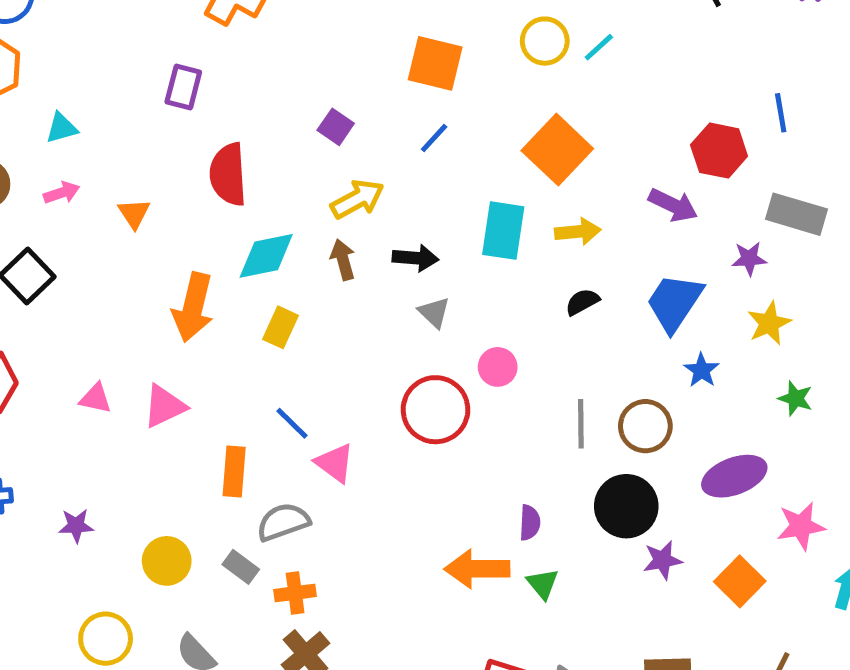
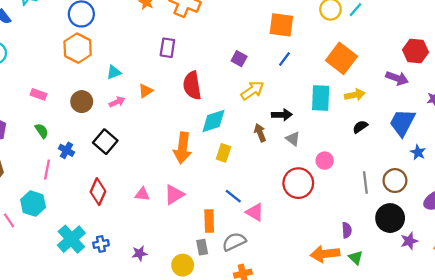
orange triangle: (134, 213) -> (145, 91), moved, turned 35
brown arrow: (343, 260) -> (260, 133), moved
gray rectangle: (241, 567) -> (202, 247), moved, turned 49

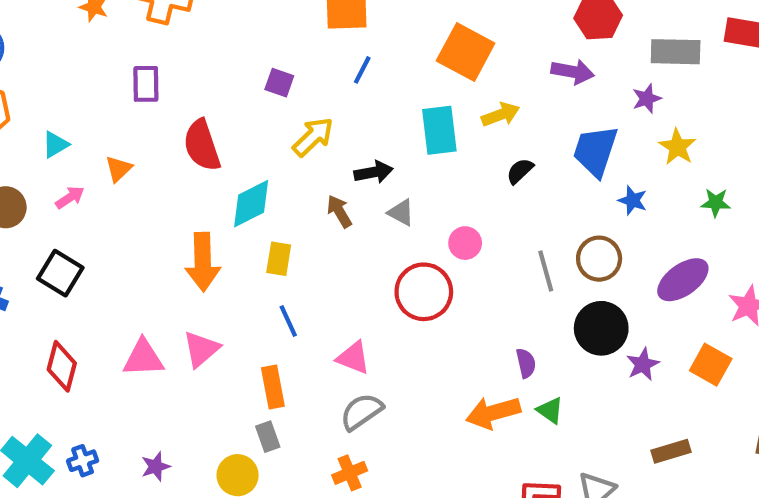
pink triangle: (142, 194) -> (143, 358), size x1.5
blue line: (233, 196) -> (288, 321), moved, turned 36
gray semicircle: (234, 242) -> (361, 412), moved

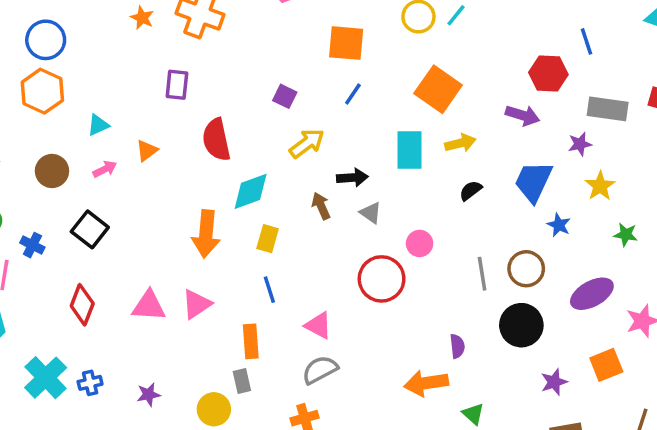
purple star: (643, 364) -> (554, 382), moved
orange square: (711, 365) -> (606, 365), turned 32
green triangle: (550, 410) -> (473, 414), moved

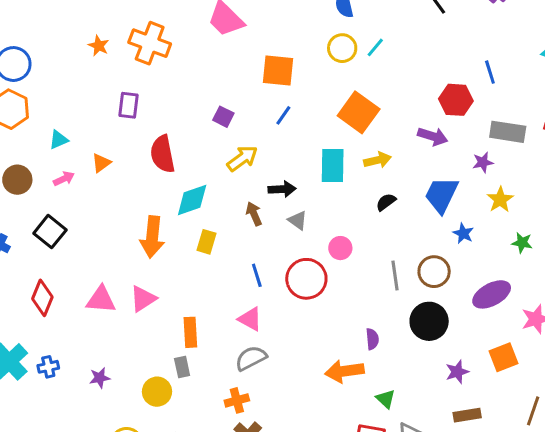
blue line: (269, 290) -> (257, 275), moved

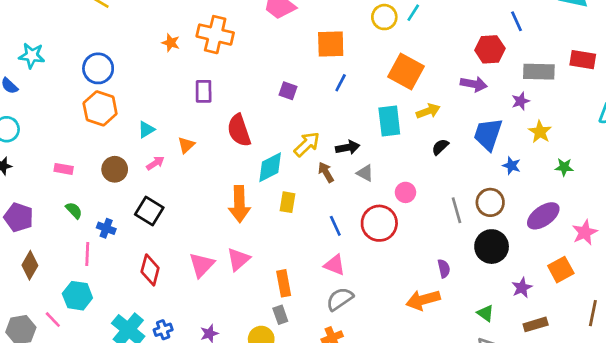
yellow arrow: (242, 158) -> (307, 144), moved
pink triangle: (101, 300) -> (202, 265), turned -44
green triangle: (386, 399) -> (486, 313), moved

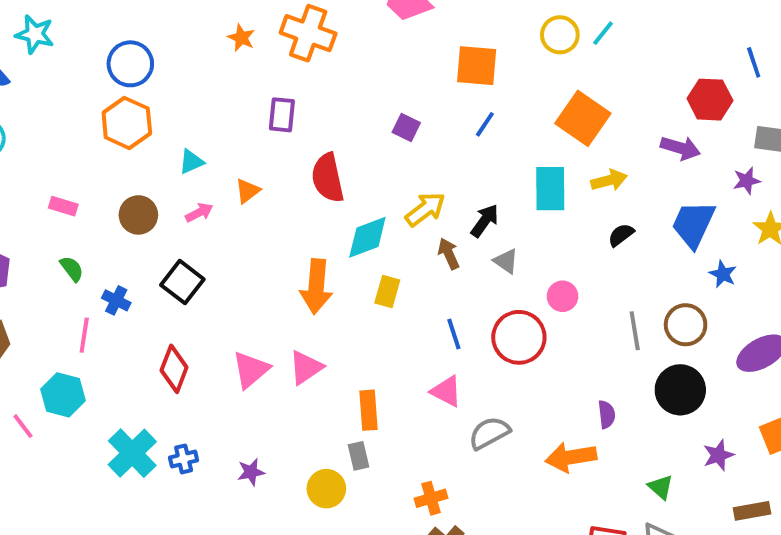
black arrow: (348, 147) -> (485, 221), turned -50
gray semicircle: (340, 299) -> (489, 433), moved
brown rectangle: (536, 324) -> (752, 511), moved

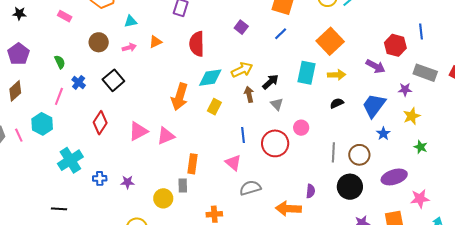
pink rectangle: (63, 206) -> (65, 16), moved
blue cross: (184, 459) -> (100, 178), moved

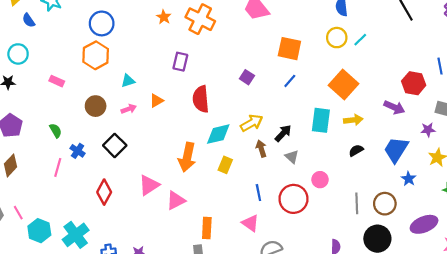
cyan hexagon: (42, 124) -> (39, 231), moved
pink triangle: (138, 131) -> (149, 185), moved

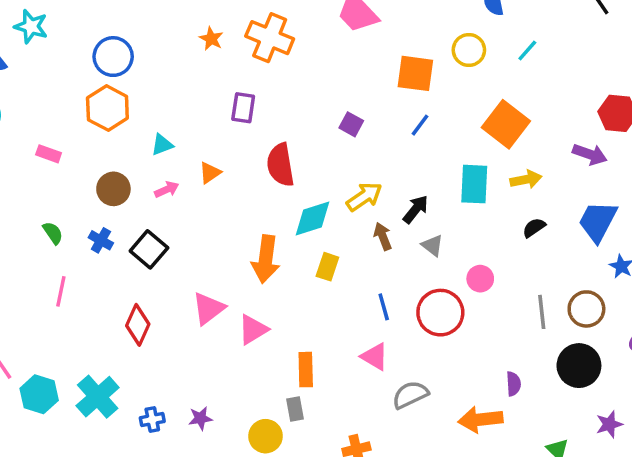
yellow circle: (337, 38) -> (469, 50), moved
blue cross: (78, 151) -> (101, 240), moved

